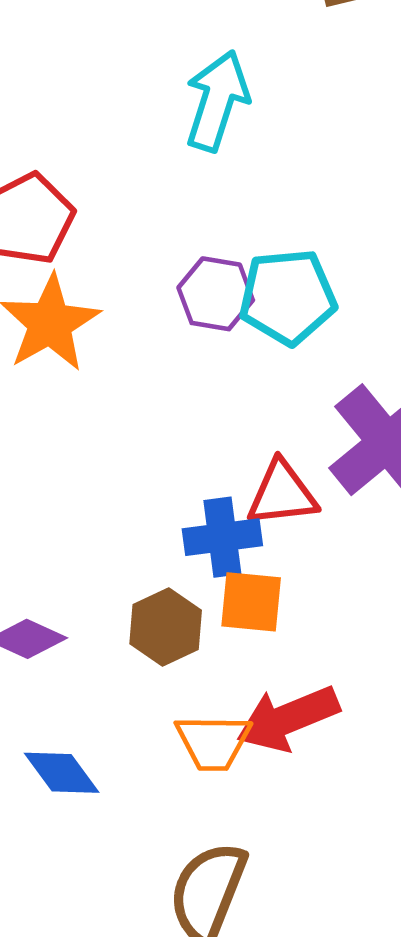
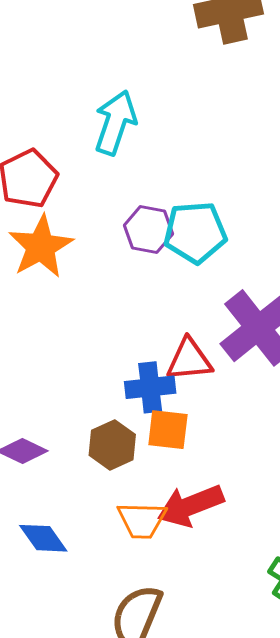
cyan arrow: (217, 101) -> (115, 123), moved

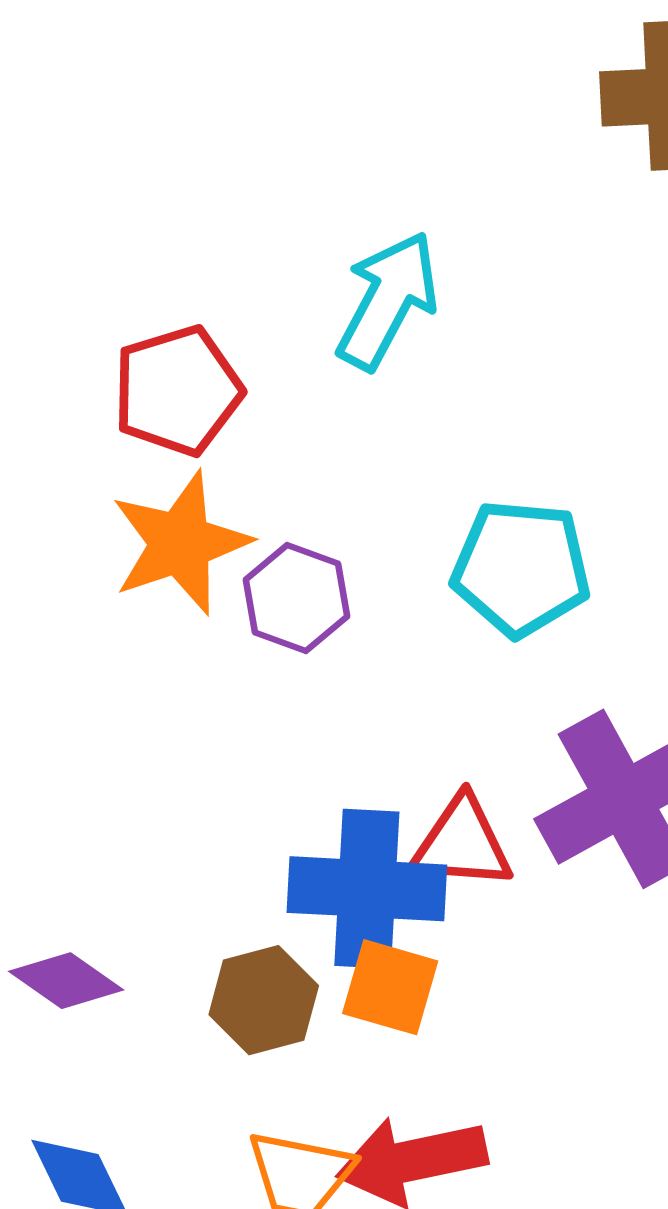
purple hexagon: (149, 230) -> (297, 598), moved
blue cross: (150, 387) -> (367, 889), size x1.4

